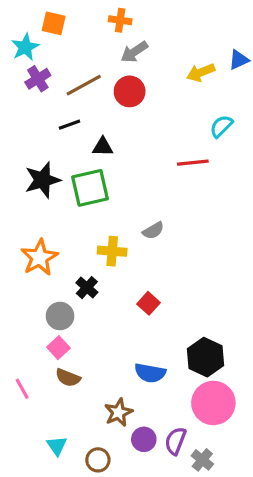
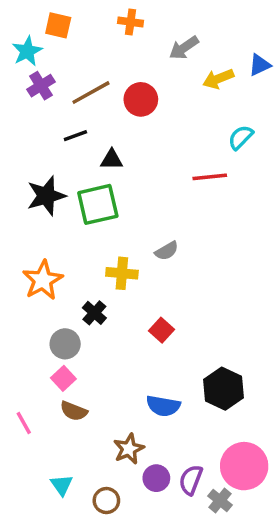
gray arrow: (134, 52) -> (184, 48), moved
pink circle: (213, 403) -> (244, 466), moved

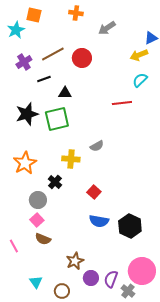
yellow arrow: (218, 79) -> (139, 55), moved
purple cross: (41, 86) -> (24, 62), moved
blue semicircle: (163, 406) -> (99, 221), moved

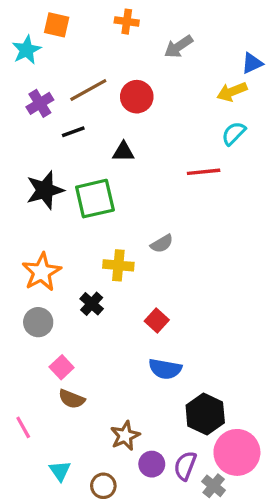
black triangle: (65, 93) -> (123, 152), moved
gray circle: (38, 200) -> (38, 322), moved
black hexagon: (130, 226) -> (205, 414), moved
pink line: (14, 246) -> (23, 427), moved

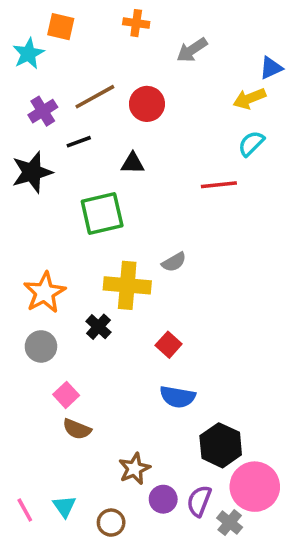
black star: (45, 190) -> (32, 172), moved
yellow cross: (118, 265) -> (127, 285), size x1.4
pink line: (23, 427) -> (25, 510), moved

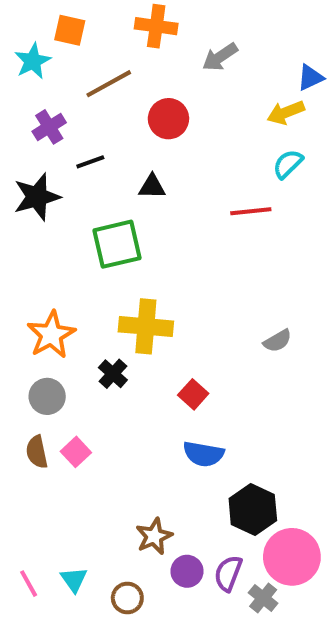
orange cross: (136, 23) -> (156, 26), size x1.4
brown line: (95, 97) -> (109, 84), moved
gray semicircle: (174, 262) -> (278, 341), moved
brown semicircle: (77, 429) -> (37, 452), moved, turned 56

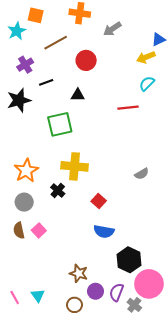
brown star: (154, 536) -> (79, 273), turned -30
brown circle: (127, 598) -> (74, 305), moved

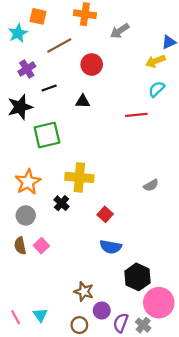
green square: (60, 124) -> (47, 135), moved
purple semicircle: (116, 292) -> (121, 323), moved

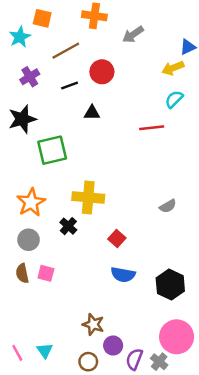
black line: (49, 88) -> (70, 85), moved
pink square: (41, 246) -> (46, 273), turned -32
black hexagon: (138, 277) -> (170, 285), moved

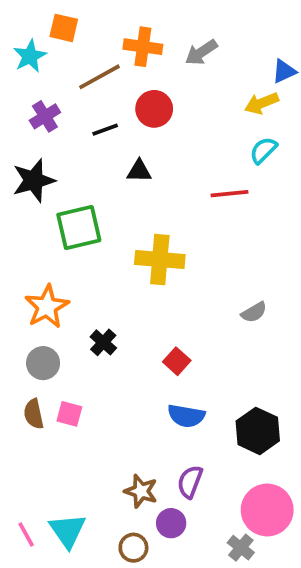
orange cross: (94, 16) -> (143, 47), moved
yellow cross: (88, 197) -> (160, 260), moved
cyan triangle: (45, 350) -> (68, 531), size x1.5
purple semicircle: (134, 359) -> (190, 482), moved

